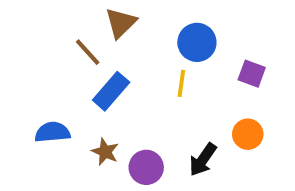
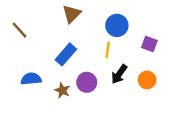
brown line: (88, 52) -> (19, 30), moved
black arrow: (203, 160) -> (119, 74), moved
purple circle: (146, 167) -> (87, 82), moved

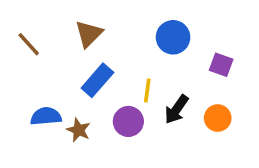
brown triangle: (72, 14) -> (89, 34), moved
yellow line: (108, 50) -> (147, 91), moved
brown star: (62, 90) -> (79, 130), moved

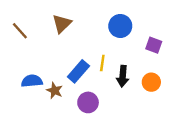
blue rectangle: (97, 80) -> (78, 71), moved
black arrow: (176, 109) -> (123, 76), turned -30
purple circle: (128, 121) -> (88, 102), moved

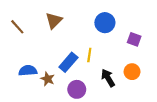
black arrow: (123, 76) -> (108, 78), moved, turned 144

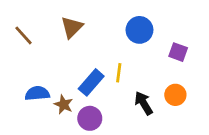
purple circle: (77, 89) -> (90, 118), moved

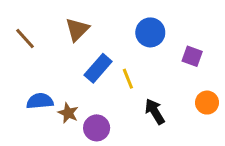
yellow line: (119, 73) -> (128, 79), turned -30
blue rectangle: (91, 82) -> (98, 68), moved
orange circle: (175, 95) -> (207, 103), moved

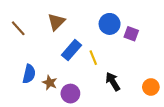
purple square: (192, 56) -> (131, 34), moved
blue semicircle: (40, 101) -> (29, 74), turned 108
orange circle: (207, 103) -> (151, 87), moved

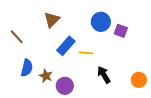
brown line: (18, 28) -> (17, 37), moved
yellow line: (93, 58) -> (86, 53), turned -64

